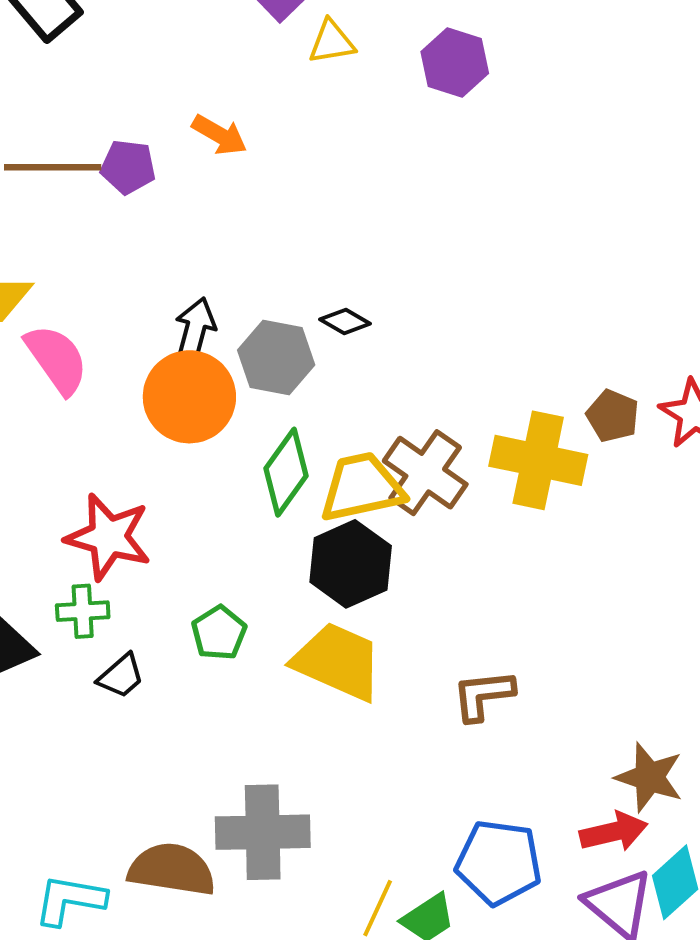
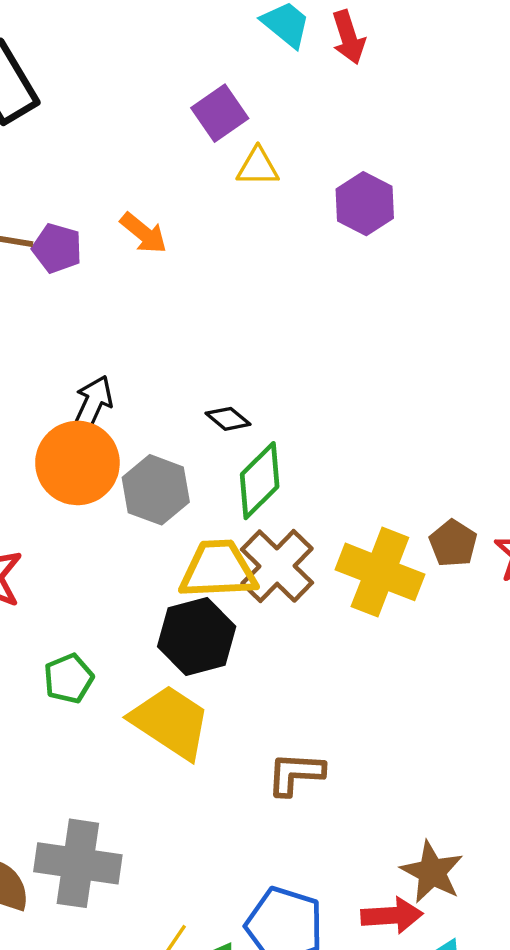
gray hexagon: (276, 358) -> (156, 490), moved
green diamond: (286, 472) -> (260, 481), moved

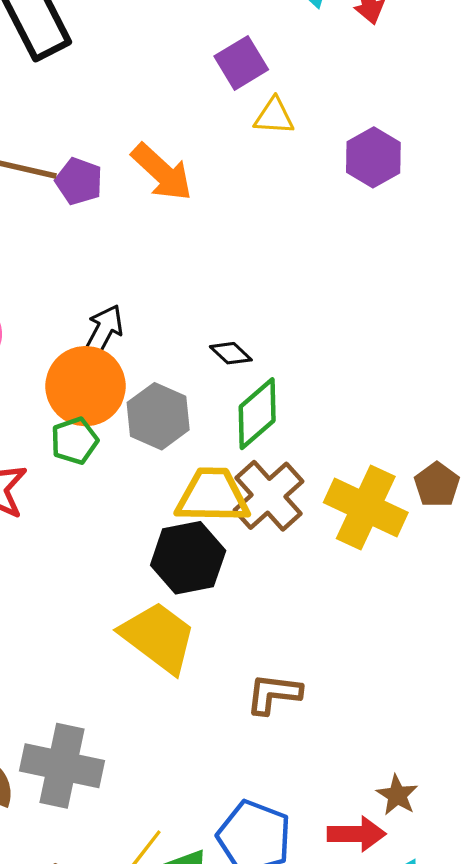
orange arrow: (144, 233) -> (162, 172), size x1.4
green pentagon: (69, 678) -> (74, 441), moved
brown star: (432, 872) -> (397, 795), size x0.7

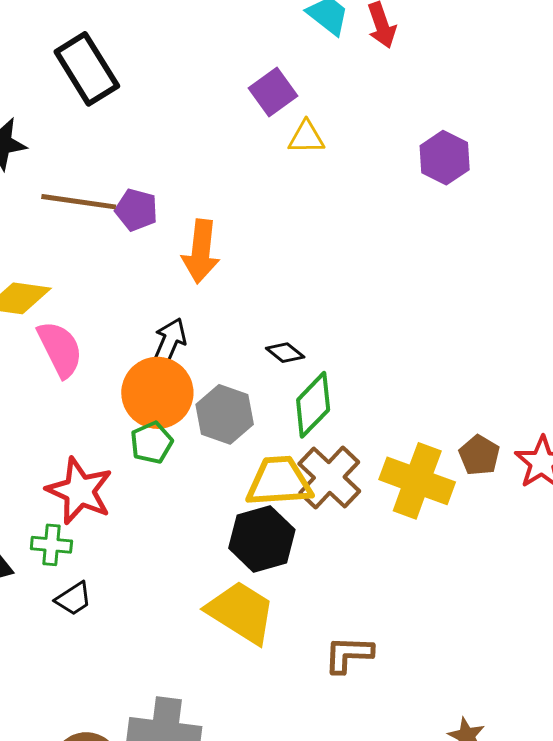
purple hexagon: (373, 157) -> (445, 158), moved
orange arrow: (162, 172) -> (201, 251), moved, turned 58

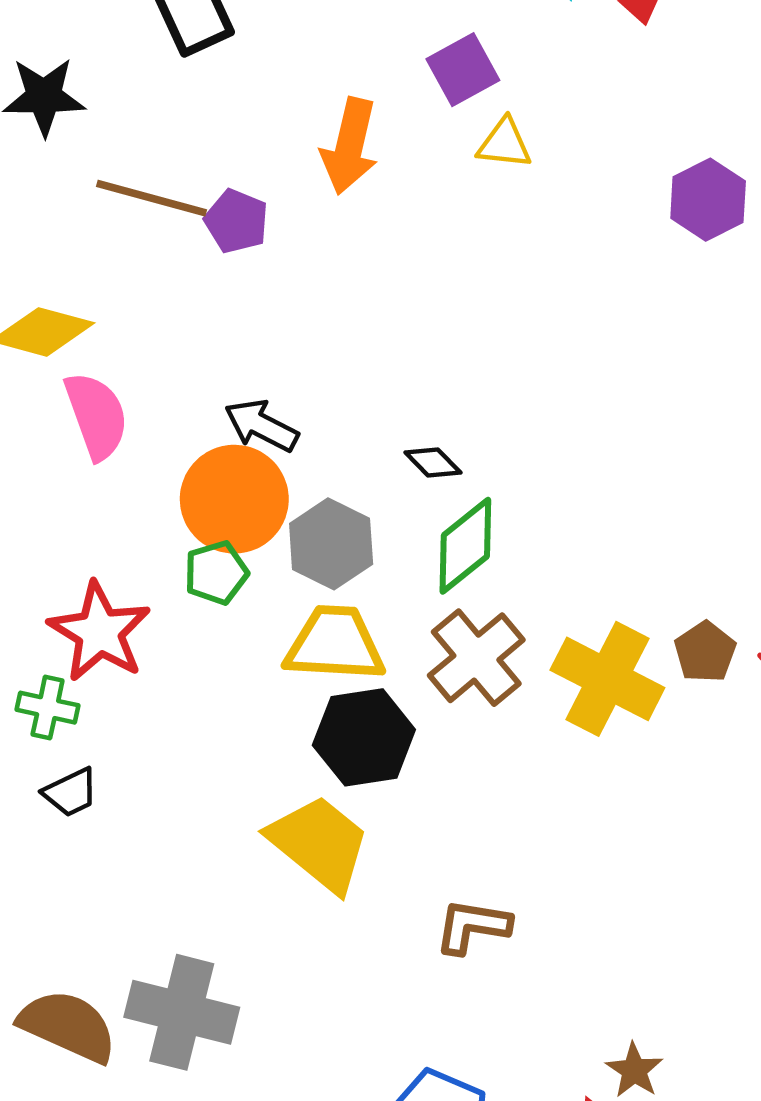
orange arrow: (201, 251) -> (350, 146), moved
black arrow: (169, 342) -> (261, 426), turned -93
yellow trapezoid: (279, 482) -> (335, 644), moved

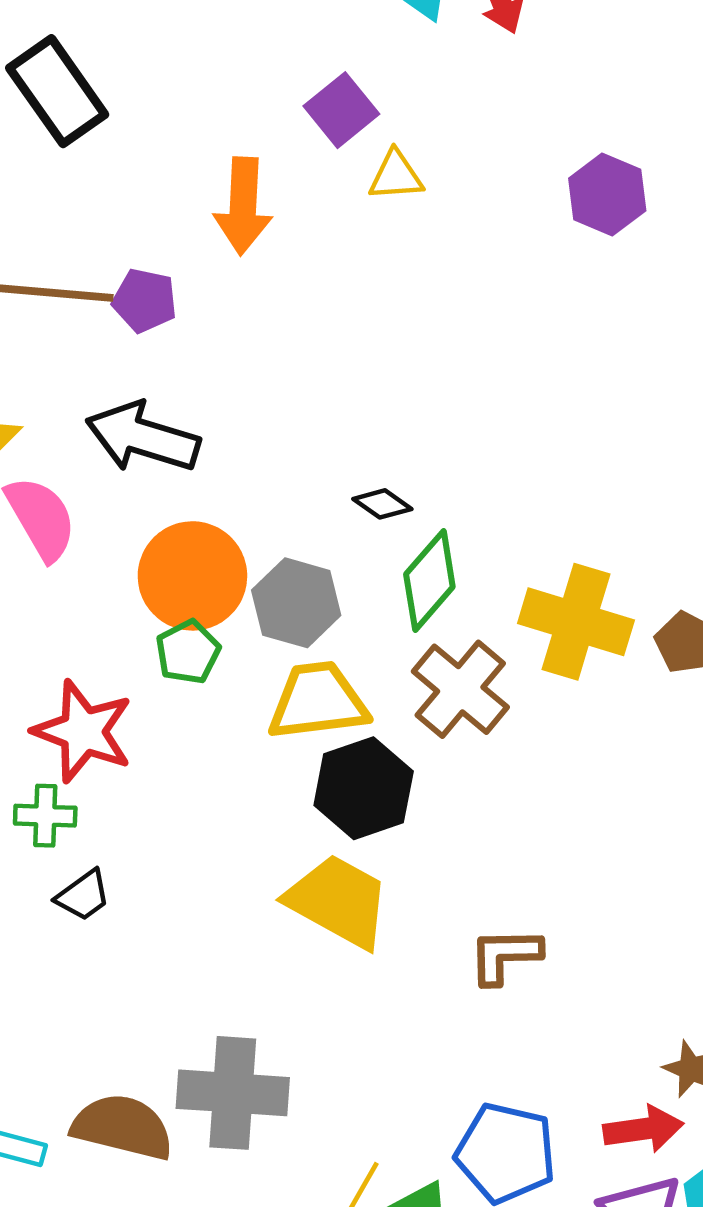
black arrow: (261, 426) -> (143, 437), moved, size x1.5
yellow cross: (607, 679) -> (576, 622), moved

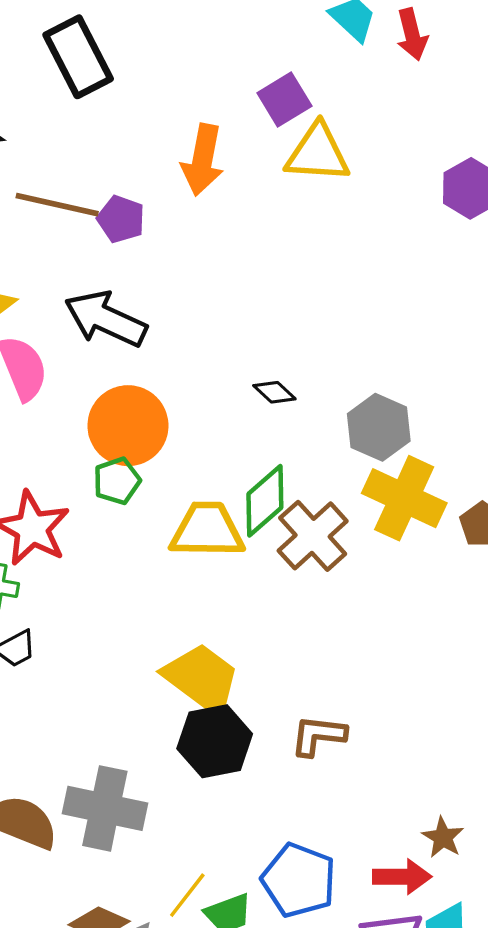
yellow triangle: (396, 176) -> (318, 153), size x1.6
green diamond: (429, 581) -> (265, 501), moved
gray hexagon: (296, 603) -> (379, 427), moved
black hexagon: (364, 788) -> (215, 741), moved

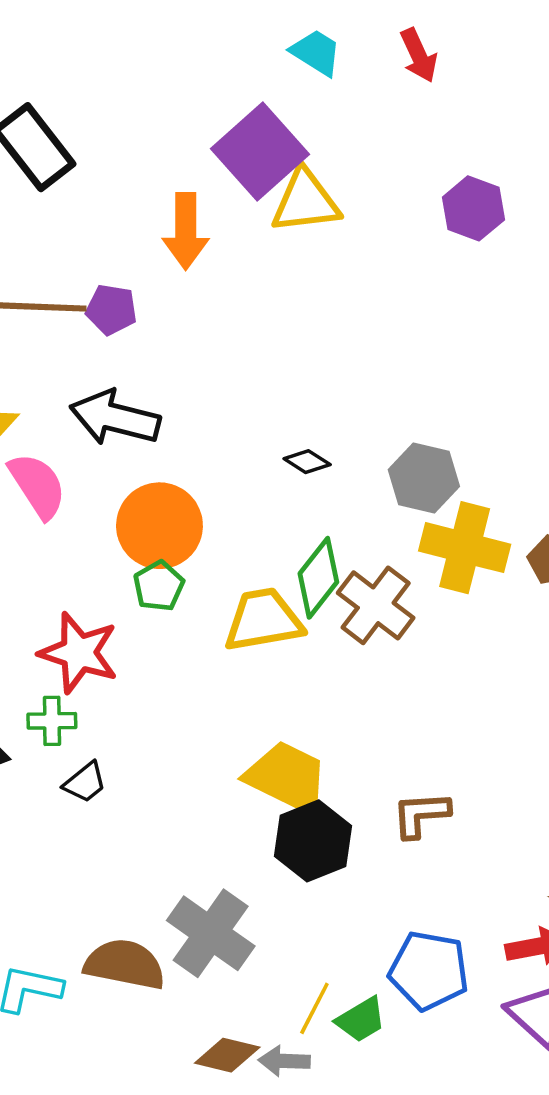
red arrow: (412, 34) -> (419, 55), moved
purple square: (284, 99) -> (260, 151), size x1.6
gray cross: (105, 808) -> (211, 933), turned 34

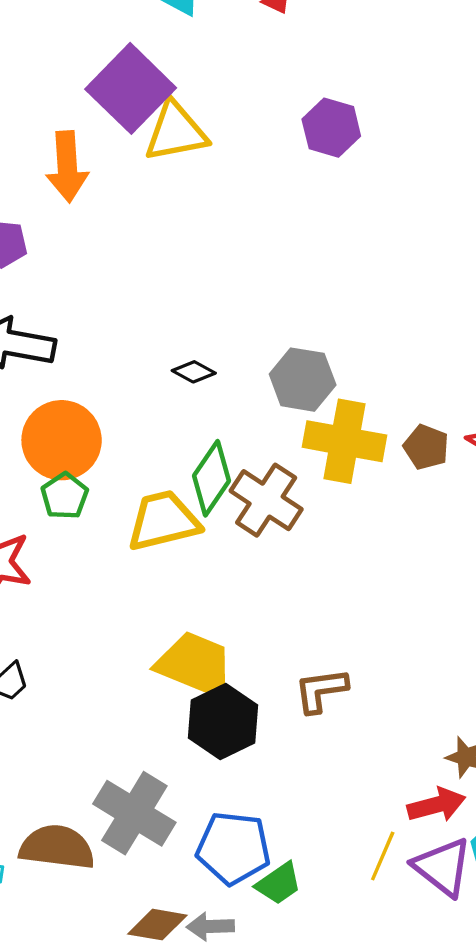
blue pentagon: (429, 971) -> (233, 848), moved
yellow line: (314, 1008) -> (383, 856), moved

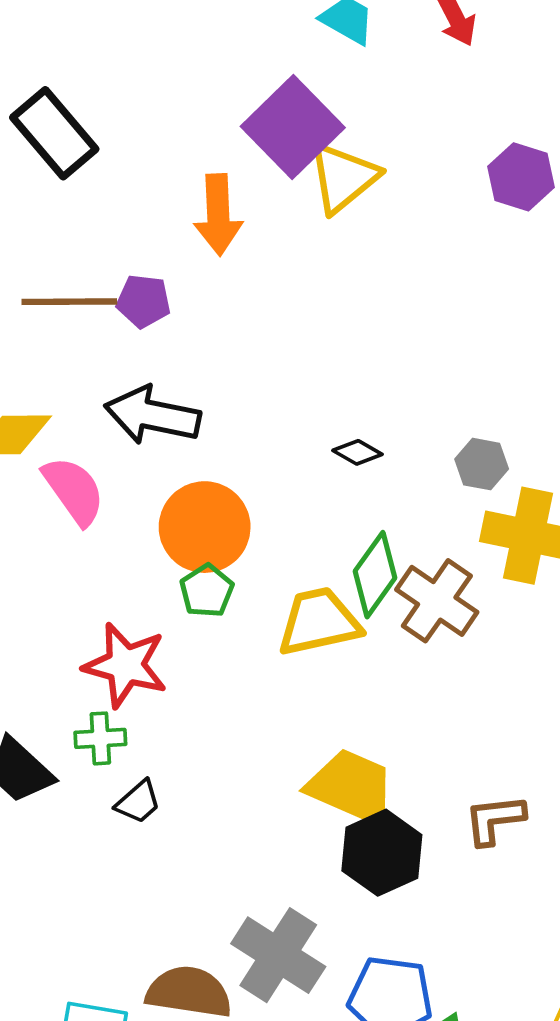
yellow triangle: (176, 132) -> (343, 178), turned -30
gray hexagon: (303, 380) -> (482, 464), size x0.7

